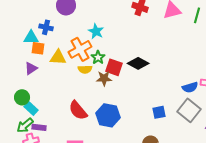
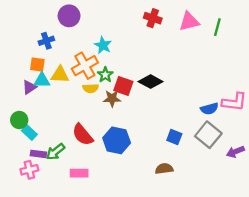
blue cross: (46, 27) -> (46, 41), turned -32
cyan triangle: (31, 37) -> (42, 80), moved
blue square: (159, 112) -> (174, 137), turned 32
green arrow: (25, 125) -> (55, 152), moved

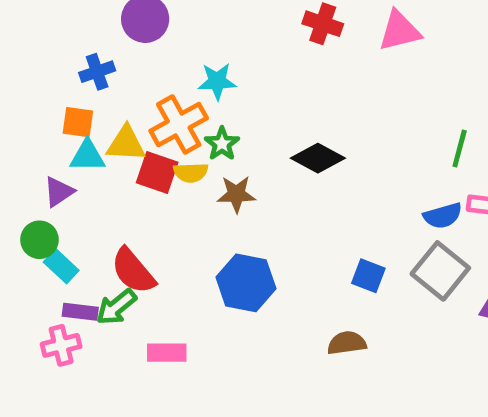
green line: (217, 27) -> (460, 149), moved
cyan star: (103, 45) -> (217, 81), turned -30
red square: (123, 86) -> (157, 173), moved
purple triangle: (29, 87) -> (59, 192), moved
red semicircle: (83, 135) -> (133, 271), moved

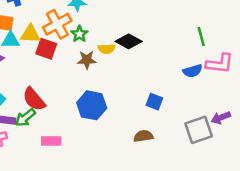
green line: (460, 149) -> (201, 36), turned -30
yellow semicircle: (191, 173) -> (106, 49), moved
gray square: (440, 271) -> (199, 130), moved, turned 32

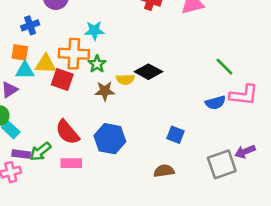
orange cross: (57, 24) -> (74, 54), turned 32
green line: (201, 36) -> (224, 67), turned -30
red semicircle: (34, 99) -> (67, 132), moved
pink rectangle: (51, 141) -> (71, 163), moved

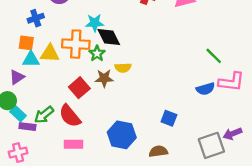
black diamond: (148, 72) -> (109, 37), moved, turned 35
red square: (62, 79) -> (79, 88), moved, turned 30
blue hexagon: (110, 139) -> (122, 135), moved
green arrow: (40, 152) -> (44, 115), moved
purple rectangle: (21, 154) -> (27, 127), moved

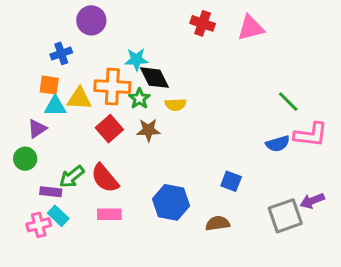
yellow semicircle: (123, 68) -> (175, 105), moved
red square: (79, 88) -> (109, 129), moved
cyan rectangle: (18, 114) -> (58, 216), moved

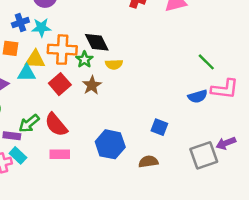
cyan star: (136, 59) -> (41, 27), moved
cyan triangle: (55, 106) -> (27, 73), moved
brown star: (148, 130) -> (92, 85), turned -30

